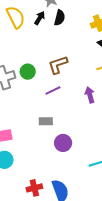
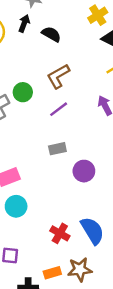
black semicircle: (60, 18) -> (51, 34), moved, turned -63
red cross: (34, 188) -> (60, 233), turned -35

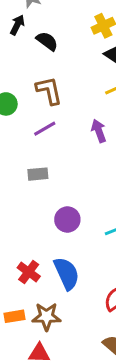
brown L-shape: (58, 76) -> (49, 91), turned 100
purple circle: (84, 171) -> (67, 220), moved

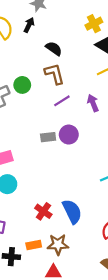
black semicircle: (47, 41) -> (54, 49), moved
purple line: (45, 129) -> (62, 101), moved
purple circle: (67, 220) -> (69, 135), moved

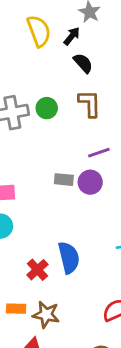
black semicircle: (54, 49) -> (83, 63), moved
purple line: (62, 101) -> (99, 153), moved
blue semicircle: (72, 211) -> (69, 258), moved

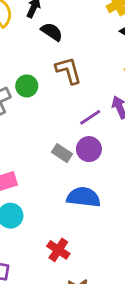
gray rectangle: (64, 180) -> (62, 153), turned 42
blue semicircle: (69, 258) -> (83, 197), moved, turned -56

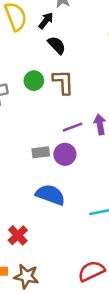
green circle: (27, 86) -> (34, 81), moved
gray rectangle: (62, 153) -> (41, 152), turned -54

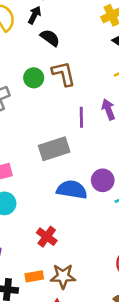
purple line: (73, 127) -> (81, 117), turned -60
gray rectangle: (41, 152) -> (54, 149), size x1.6
purple circle: (65, 154) -> (103, 180), moved

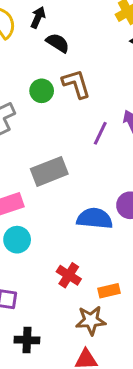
purple line: (81, 117) -> (100, 133), turned 30
gray rectangle: (54, 149) -> (49, 171), moved
orange rectangle: (34, 276) -> (109, 291), moved

